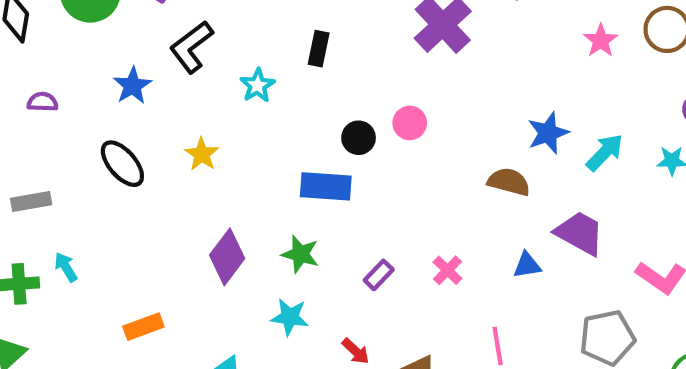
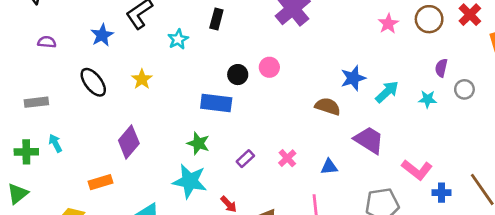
purple diamond: (227, 257) -> (129, 142), moved
blue triangle: (527, 265) -> (329, 167), moved
cyan star: (290, 317) -> (190, 181), size x1.5

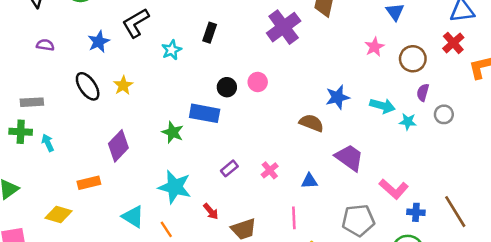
brown circle: (429, 19) -> (413, 59), moved
yellow star: (142, 79) -> (123, 85), moved
cyan arrow: (387, 92) -> (382, 106), moved, turned 55
green star: (198, 143) -> (173, 132), moved
green cross: (26, 152) -> (21, 132), moved

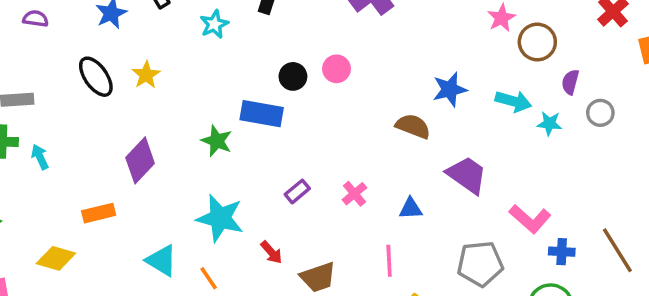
brown circle: (413, 59) -> (537, 42), moved

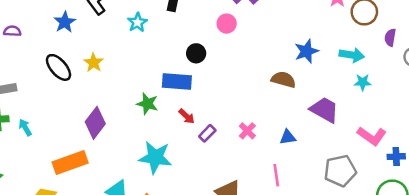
pink circle: (337, 69) -> (227, 24), moved
cyan star: (549, 124) -> (363, 82), moved
orange rectangle: (99, 213) -> (70, 162), size x1.5
red arrow: (271, 252) -> (187, 116), moved

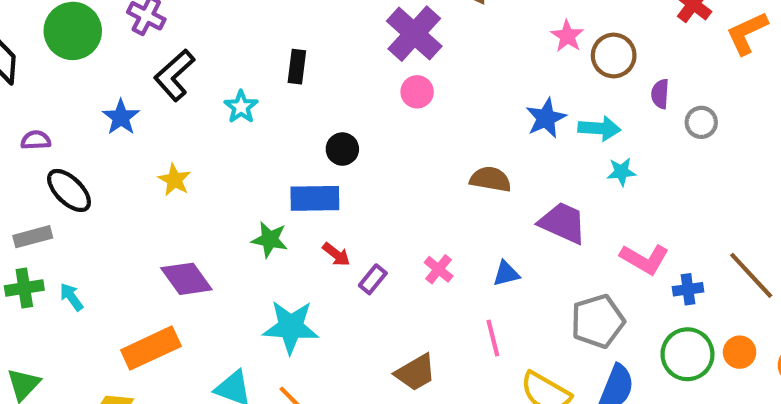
pink circle: (227, 24) -> (417, 92), moved
blue star: (306, 51) -> (546, 118), moved
black ellipse: (58, 67) -> (69, 190), moved
purple diamond: (95, 123) -> (186, 279), turned -68

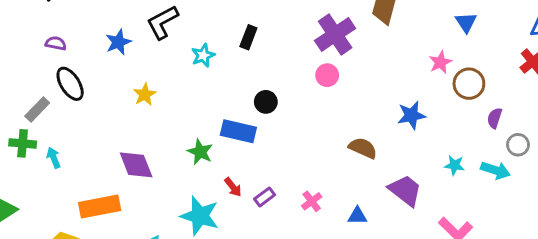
cyan arrow: (599, 128) -> (496, 170), moved
gray rectangle: (33, 237) -> (37, 110), turned -45
red arrow: (336, 254) -> (233, 187), moved

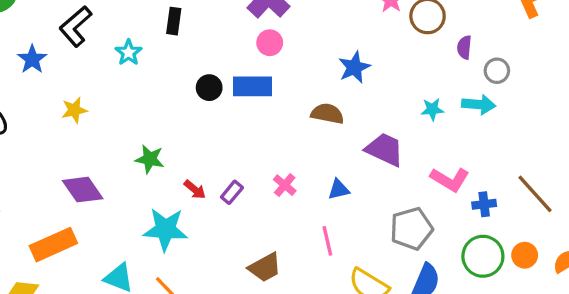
yellow star: (145, 94) -> (74, 110), turned 30
blue star: (411, 115) -> (354, 67), moved
blue rectangle: (238, 131) -> (253, 86), moved

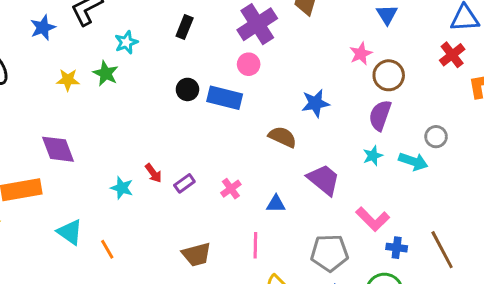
black rectangle: (174, 21) -> (185, 27), moved
purple semicircle: (464, 47) -> (380, 115), moved, size x1.5
cyan star: (432, 109) -> (373, 156), turned -30
green star: (150, 159) -> (106, 73), moved
cyan star: (165, 229) -> (122, 188), moved, size x0.6

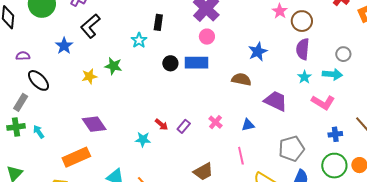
cyan star: (126, 42) -> (139, 40), moved
pink L-shape: (373, 219) -> (323, 102), moved

